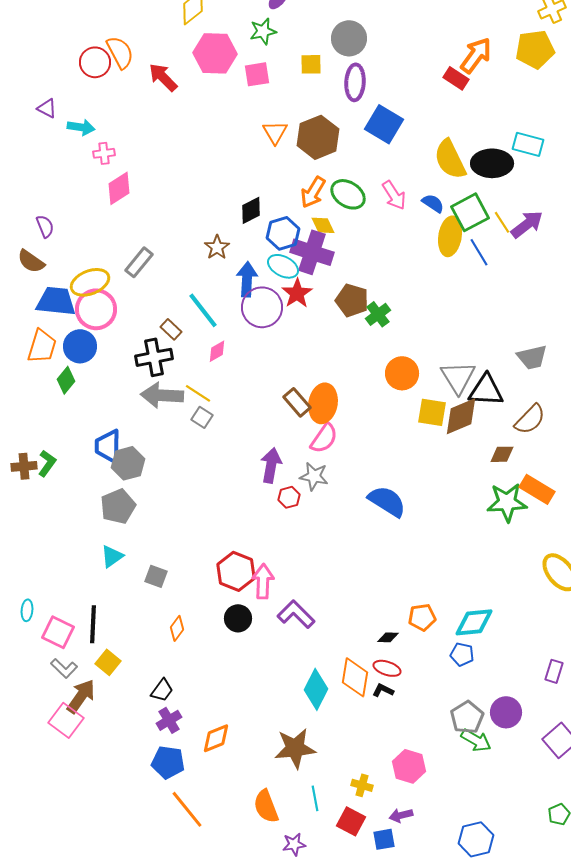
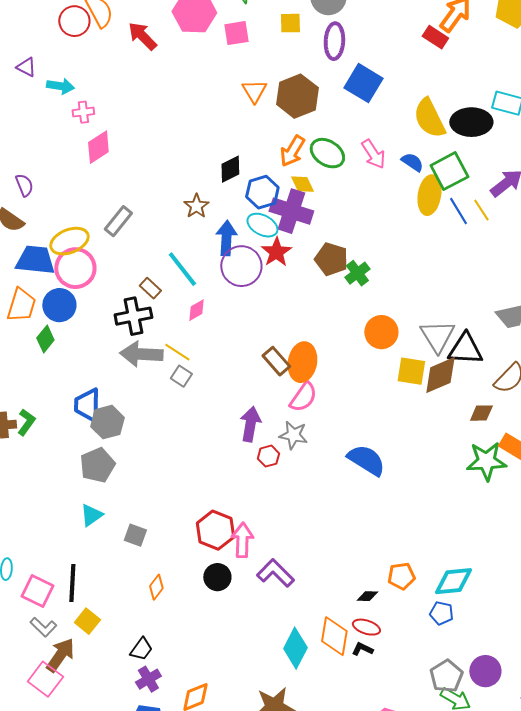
yellow line: (502, 222) -> (481, 210), moved

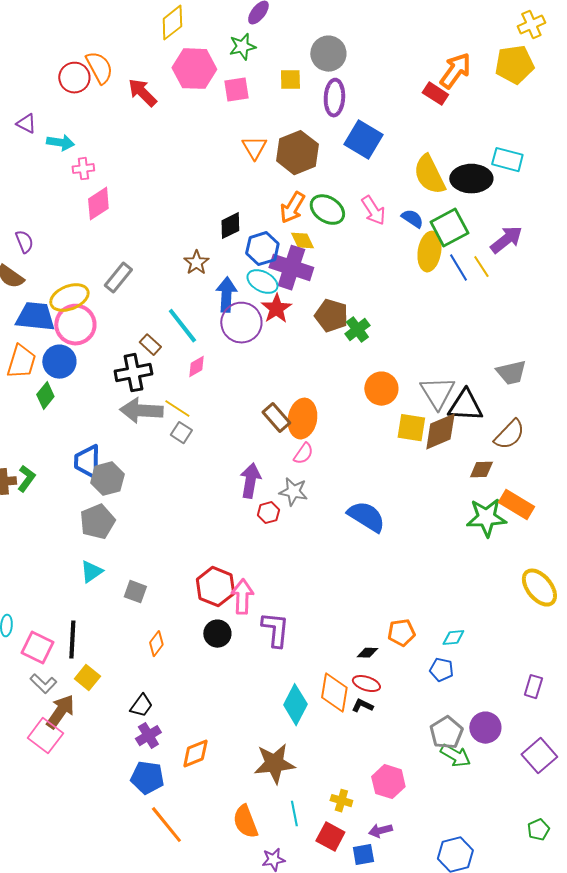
pink semicircle: (303, 397) -> (303, 454), size x0.7
purple L-shape: (275, 573) -> (275, 630), turned 51
cyan diamond: (453, 581) -> (453, 638), size x0.6

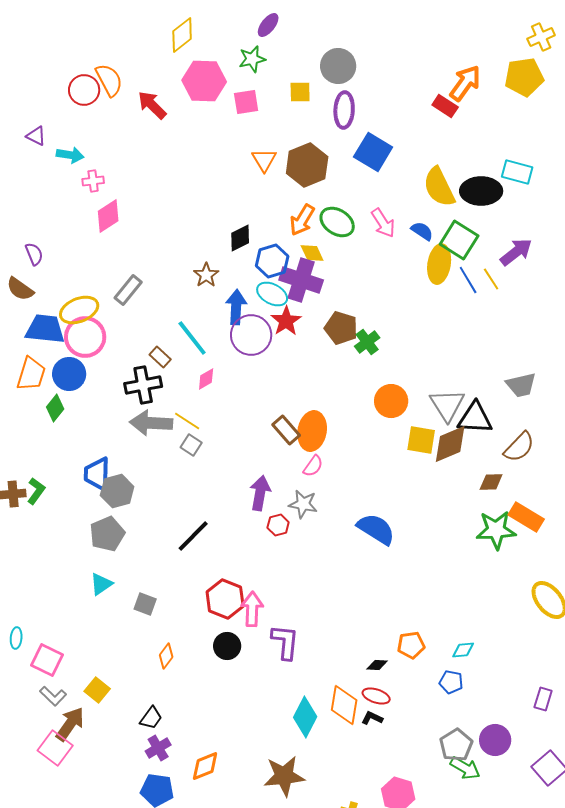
green square: (449, 228) -> (459, 240), turned -30
black line: (72, 640) -> (193, 536), moved, turned 42

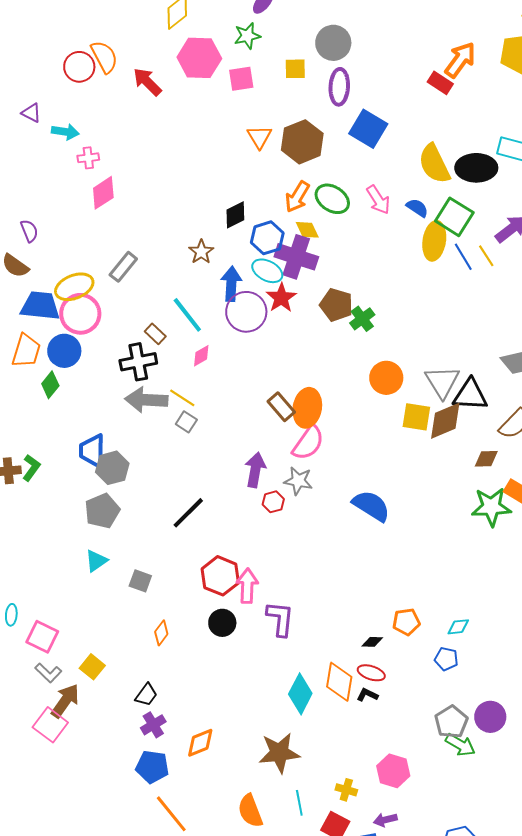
pink semicircle: (313, 466) -> (308, 443), size x1.6

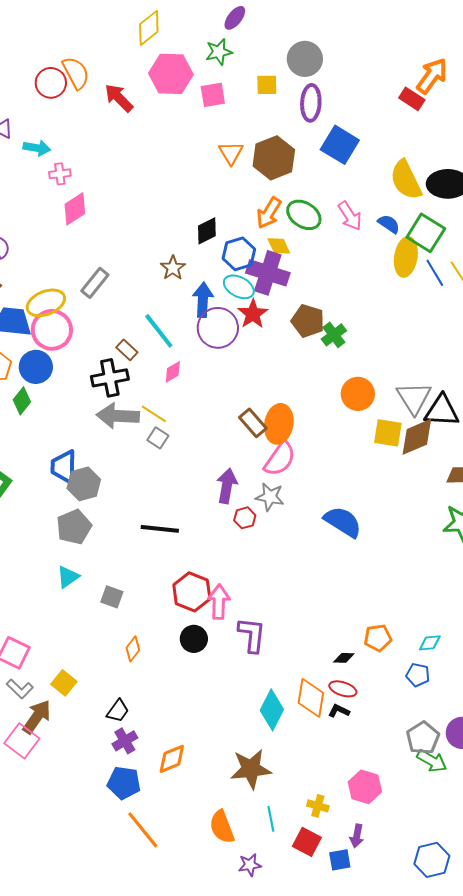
black line: (188, 513) -> (160, 529), turned 51
purple arrow: (385, 820) -> (357, 836), turned -65

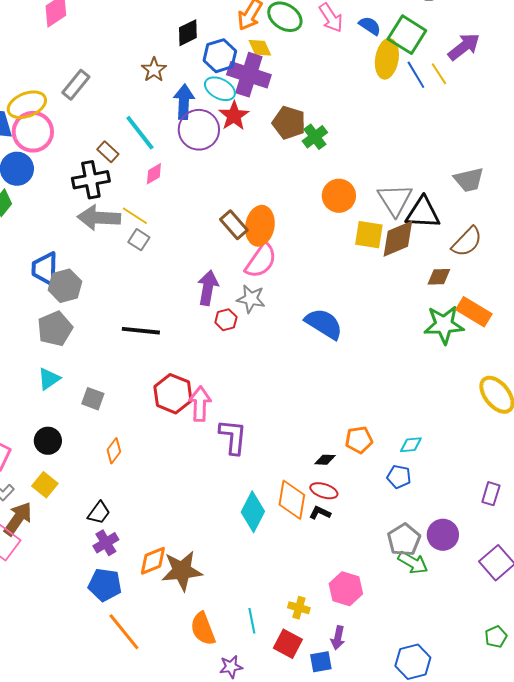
black circle: (194, 639) -> (48, 441), moved
brown star: (251, 769) -> (182, 571), moved

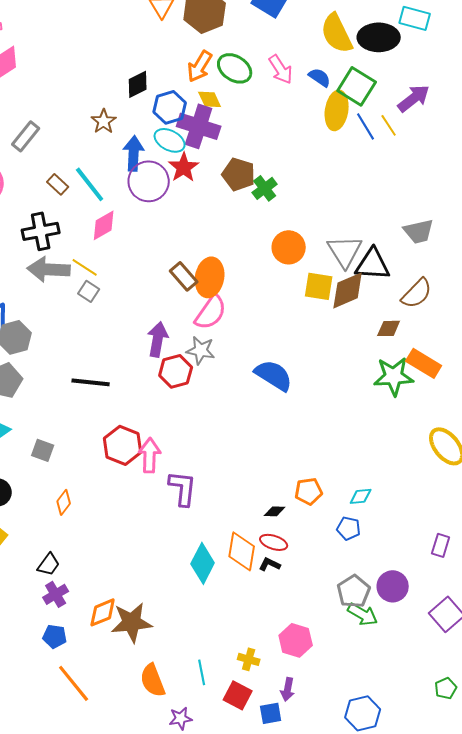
brown rectangle: (108, 152) -> (58, 184), moved
pink diamond: (154, 174) -> (104, 225), size x1.4
red hexagon: (226, 320) -> (176, 371), size x1.5
blue pentagon: (105, 585) -> (55, 636), size x0.7

